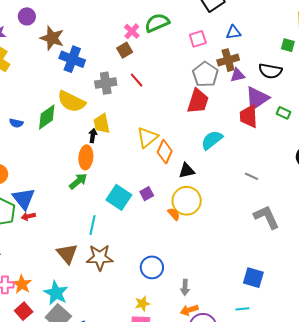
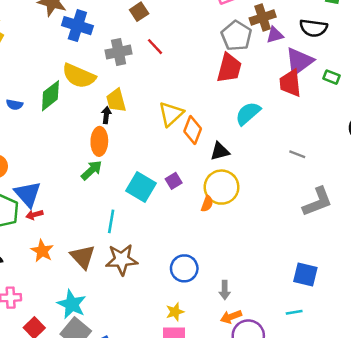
orange semicircle: (174, 214) -> (207, 204), turned 64
gray L-shape: (267, 217) -> (317, 202), turned 96
orange star: (22, 284) -> (42, 251), moved

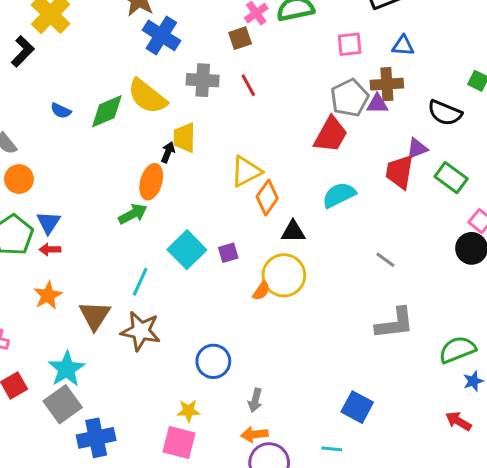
purple triangle: (275, 35) -> (377, 104), moved
purple triangle: (299, 61) -> (417, 149), size x0.6
green rectangle: (332, 77) -> (451, 178), size x1.5
blue triangle: (28, 194) -> (48, 223), size x0.7

